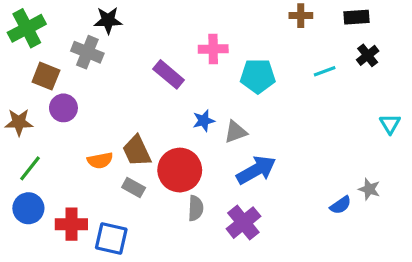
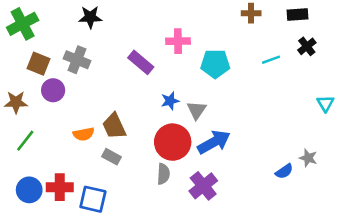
gray cross: (87, 52) -> (77, 60), moved
gray triangle: (235, 132) -> (197, 110), turned -36
red circle: (180, 170) -> (173, 142), moved
blue circle: (28, 208) -> (29, 190), moved

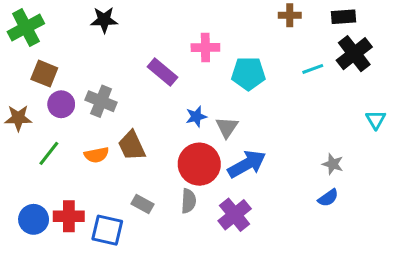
black cross: (307, 46) -> (354, 54), size x1.6
gray cross: (77, 60) -> (101, 101), moved
green line: (25, 141) -> (49, 153), moved
gray rectangle: (112, 157) -> (142, 204), moved
gray star: (308, 158) -> (333, 164), moved

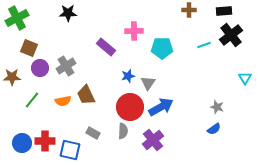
gray cross: (101, 101) -> (66, 66), turned 36

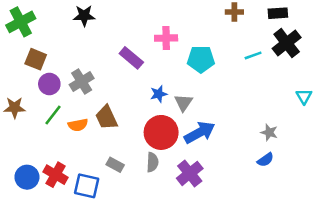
brown star: (12, 77) -> (15, 108), moved
green line: (32, 100) -> (53, 115), moved
red cross: (45, 141) -> (56, 175), turned 30

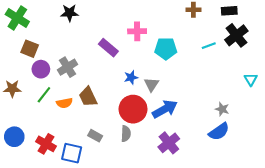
green cross: (21, 22) -> (17, 18), turned -30
blue semicircle: (265, 160) -> (219, 132), size x1.5
purple cross: (190, 173) -> (169, 143), moved
blue circle: (27, 177) -> (14, 137), moved

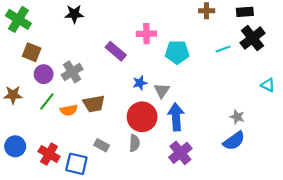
cyan triangle: (251, 79) -> (268, 85), turned -32
brown trapezoid: (88, 97) -> (94, 104), turned -75
blue arrow: (165, 109) -> (176, 117), turned -65

